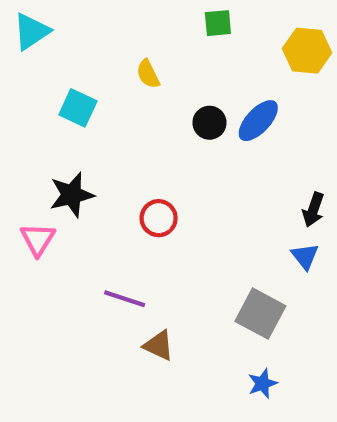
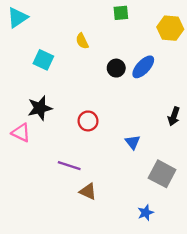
pink triangle: (38, 239) -> (21, 133), turned -36
blue triangle: (305, 256) -> (133, 142), moved
gray square: (260, 314) -> (162, 174), moved

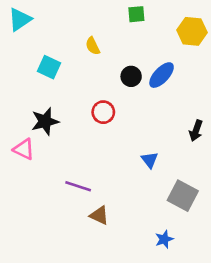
red circle: (88, 121) -> (103, 112), moved

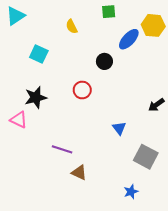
yellow semicircle: (93, 46) -> (72, 26), moved
blue ellipse: (162, 75) -> (129, 39), moved
black arrow: (196, 131) -> (156, 105), turned 35

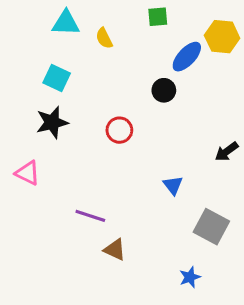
cyan triangle: (16, 16) -> (66, 23), moved, turned 36
black circle: (104, 61) -> (164, 90), moved
black star: (36, 97) -> (52, 122), moved

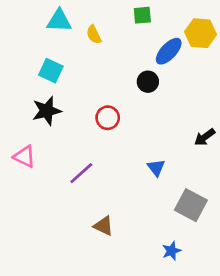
purple line: (90, 216) -> (81, 173), moved, turned -60

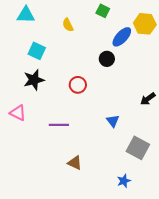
green square: (142, 15) -> (103, 11), turned 32
cyan triangle: (59, 21) -> (26, 15), moved
purple line: (81, 173) -> (59, 125), turned 42

